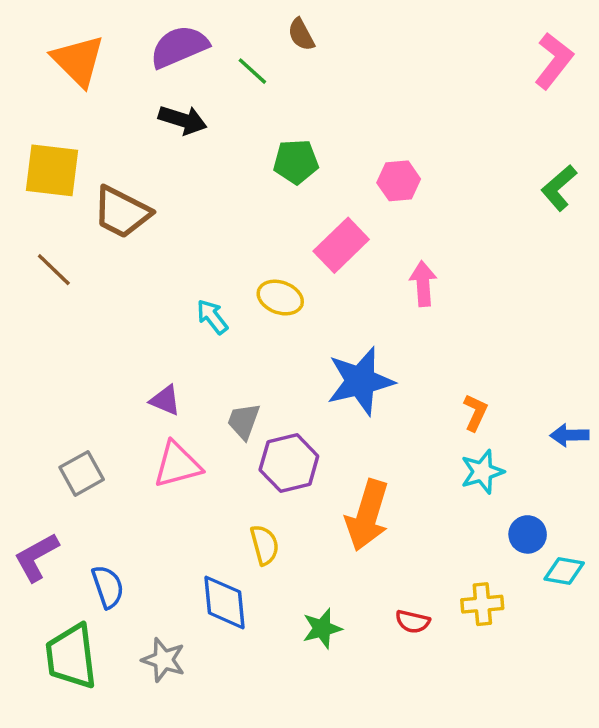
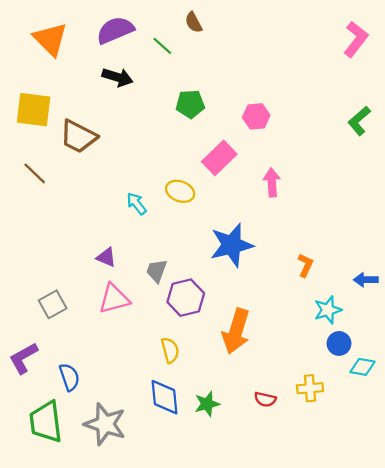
cyan star: (482, 472) -> (328, 310), moved
blue diamond: (224, 602) -> (164, 397), moved
gray star: (164, 660) -> (105, 424), size x1.5

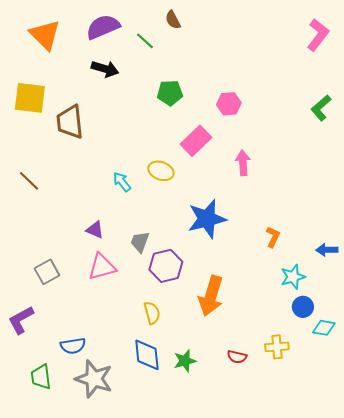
brown trapezoid: (78, 136) -> (70, 122), turned 57
brown line: (35, 173) -> (29, 181), moved
blue semicircle: (69, 377) -> (73, 346), moved, turned 100
green trapezoid: (46, 422) -> (41, 377), size x0.7

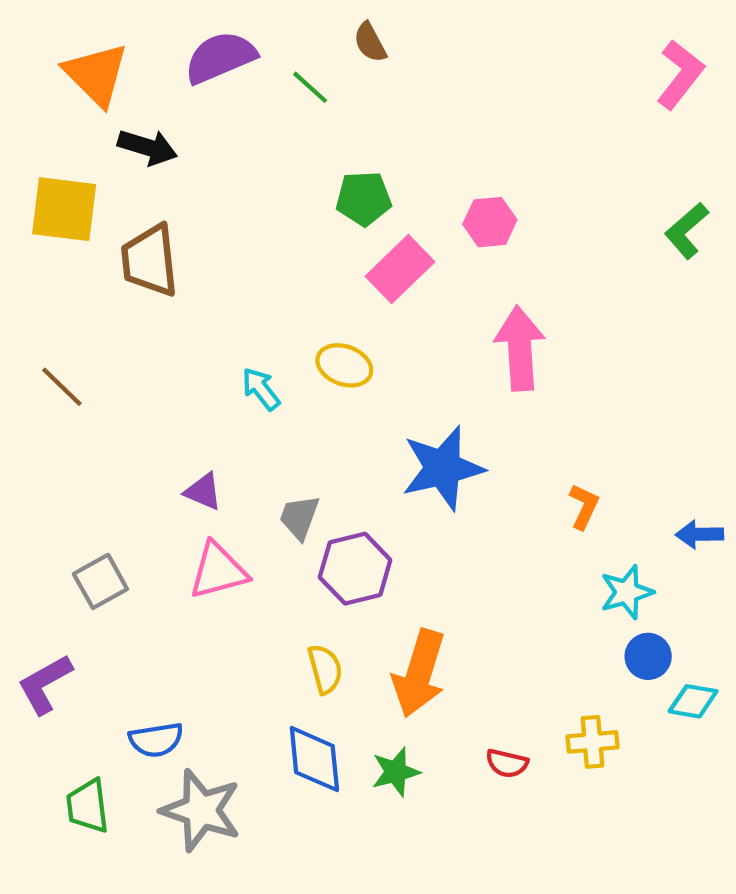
black arrow: (105, 69) -> (148, 147), moved
pink rectangle: (196, 141) -> (400, 269), moved
pink arrow: (243, 163) -> (520, 348), size x1.5
orange arrow: (211, 296) -> (419, 673), moved

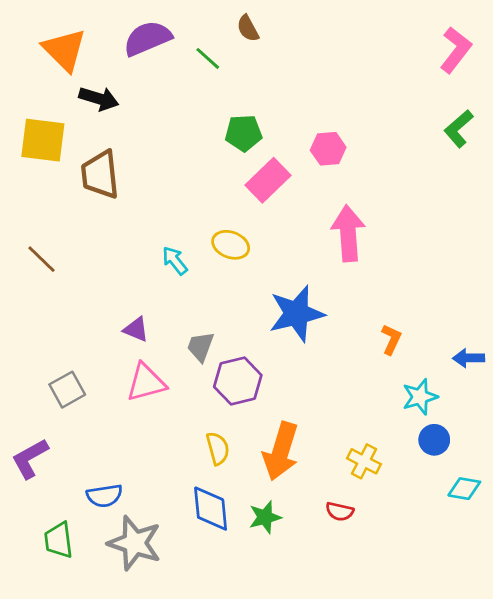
green L-shape: (687, 231) -> (459, 129), moved
cyan diamond: (693, 701) -> (464, 489), moved
yellow cross: (592, 742) -> (364, 461), moved, turned 32

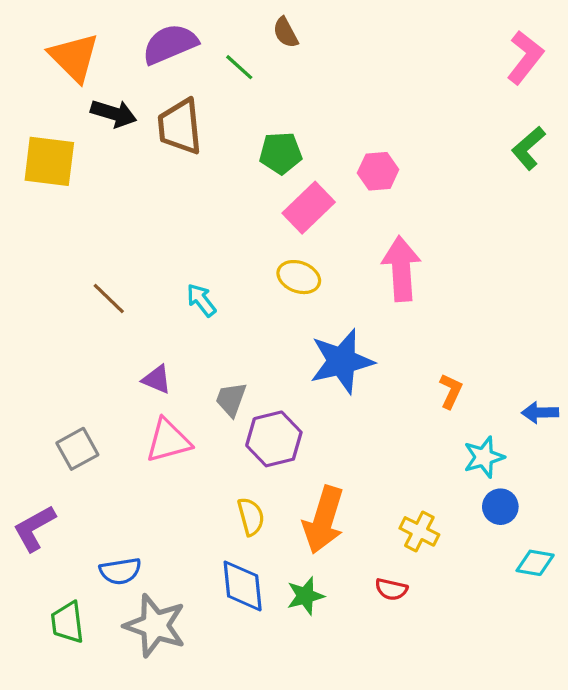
brown trapezoid: (100, 175) -> (180, 127), moved
yellow ellipse: (231, 245) -> (299, 277), moved
brown line: (41, 259) -> (109, 298), moved

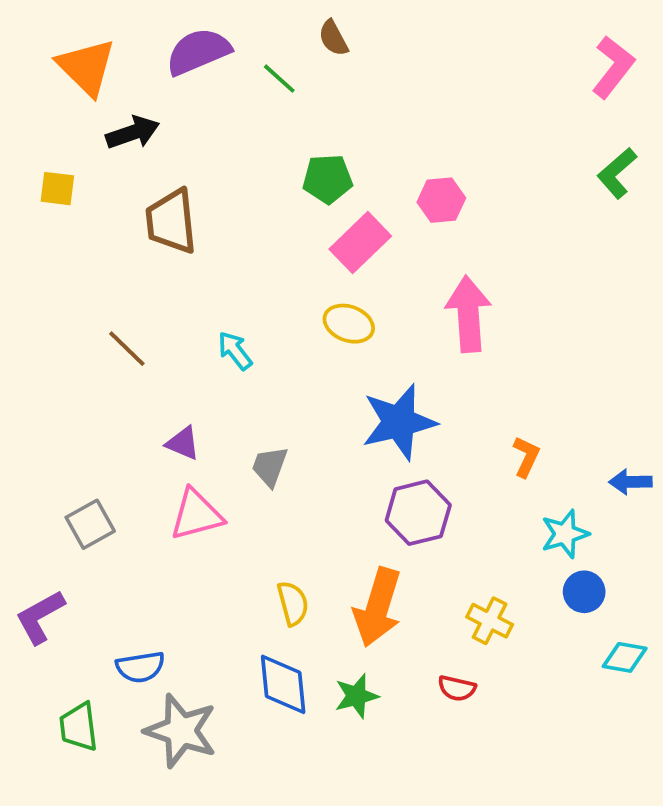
black arrow: (114, 113) -> (133, 133), turned -36
brown trapezoid: (180, 127) -> (171, 221), moved
yellow square: (49, 161) -> (57, 189), size x0.6
purple hexagon: (274, 439) -> (418, 513), moved

